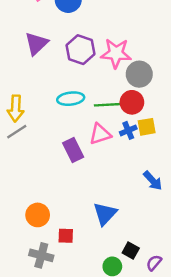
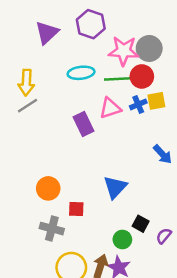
purple triangle: (36, 44) -> (47, 33), moved
pink star: (116, 53) -> (124, 51), moved

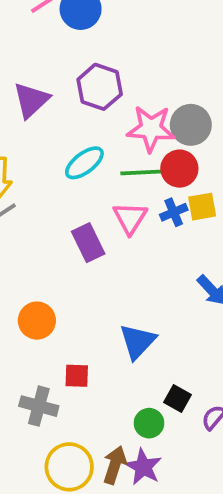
cyan ellipse: (81, 73) -> (84, 163), turned -30
pink triangle: (110, 108) -> (130, 218), turned -40
orange circle: (48, 188) -> (37, 321), moved

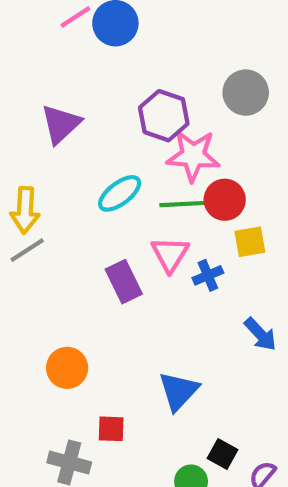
purple hexagon: (100, 87) -> (164, 116), moved
gray circle: (191, 125) -> (246, 93), moved
blue cross: (174, 212) -> (208, 275), moved

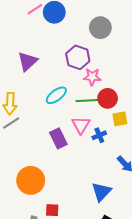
gray circle: (246, 93) -> (100, 28), moved
pink star: (193, 156) -> (92, 77), size x0.7
orange circle: (67, 368) -> (31, 180), size x1.4
blue triangle: (178, 391) -> (101, 192), moved

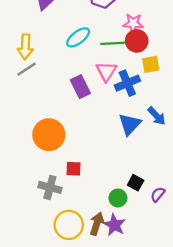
pink star: (92, 77) -> (133, 23), moved
blue cross: (99, 135) -> (127, 83), size x1.5
blue triangle: (101, 192) -> (130, 124), moved

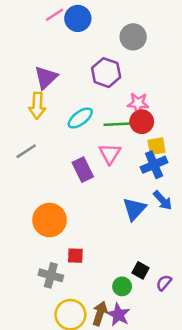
yellow arrow: (25, 47) -> (37, 106), moved
blue cross: (127, 83) -> (154, 165), moved

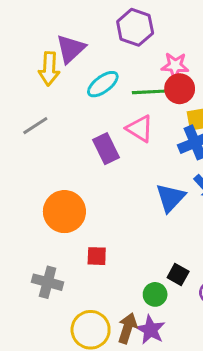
purple triangle: (46, 77) -> (71, 49), moved
pink triangle: (110, 154) -> (140, 129), turned -30
gray cross: (51, 275) -> (48, 282), moved

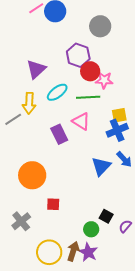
yellow arrow: (49, 69) -> (29, 103), moved
red circle: (180, 89) -> (90, 71), moved
gray cross: (48, 282) -> (21, 221), turned 36

